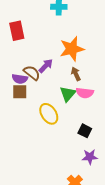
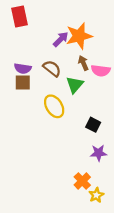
purple arrow: (46, 66) -> (61, 39), moved
brown semicircle: (32, 73) -> (52, 68), moved
pink semicircle: (85, 93) -> (101, 71), moved

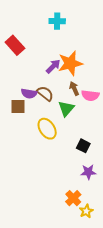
red rectangle: (19, 16) -> (15, 45), turned -30
purple semicircle: (23, 68) -> (29, 94), moved

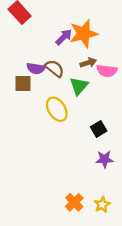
brown arrow: (74, 88) -> (88, 63), turned 96
black square: (83, 146) -> (99, 129), turned 32
orange cross: (73, 198) -> (74, 202), moved

